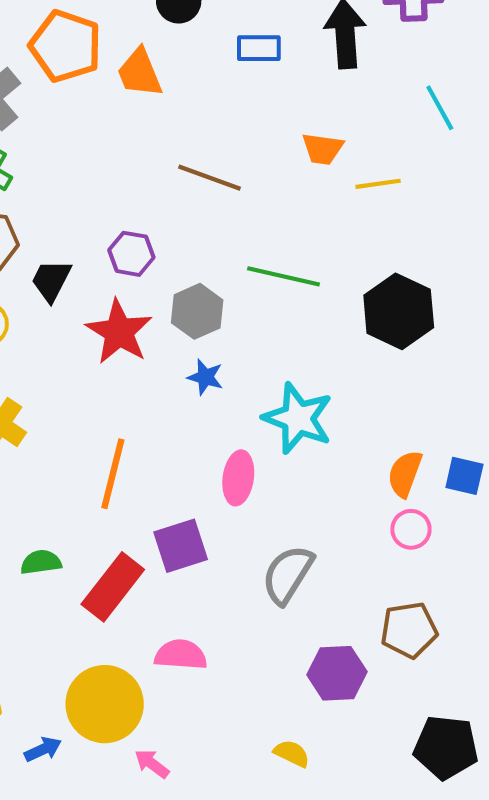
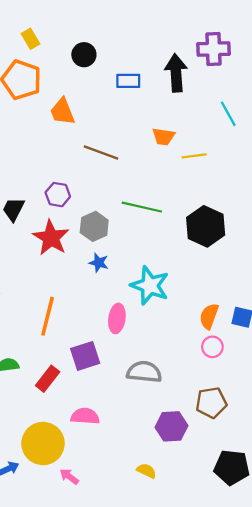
orange trapezoid: (140, 73) -> (62, 112), moved
gray semicircle: (288, 575) -> (144, 372), turned 64
red rectangle: (113, 587) -> (48, 379), size x0.7

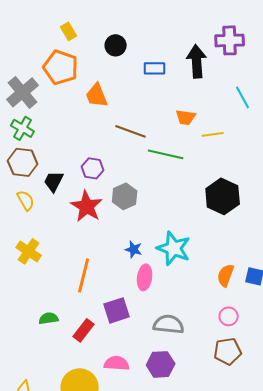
green line: (142, 207) -> (166, 154), moved
blue star: (99, 263) -> (134, 249), moved
pink circle: (212, 347) -> (229, 316), moved
purple hexagon: (171, 426) -> (161, 364), moved

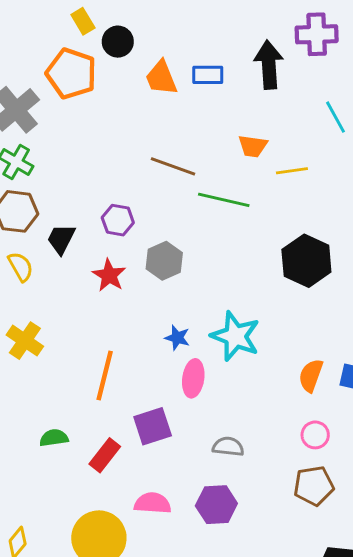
black circle: (116, 45) -> (118, 42), moved
orange trapezoid: (97, 95) -> (161, 78), moved
red star: (87, 206) -> (109, 275), size x0.7
gray semicircle: (169, 324) -> (228, 447), size x0.7

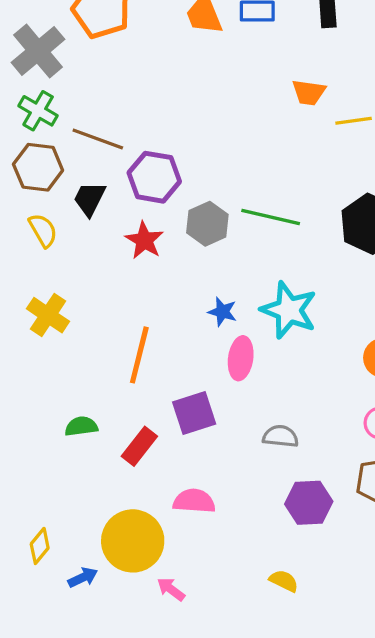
brown line: (173, 166) -> (98, 139), moved
green line: (224, 200) -> (271, 217), moved
purple hexagon: (118, 220) -> (154, 177), size x1.4
purple hexagon: (216, 505) -> (309, 503), moved

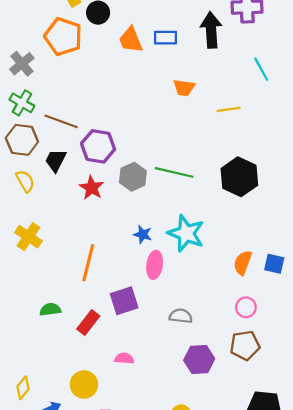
gray cross: (38, 51) -> (22, 64), size x0.7
orange trapezoid: (309, 92) -> (184, 88), moved
pink semicircle: (194, 501) -> (124, 358), size x0.7
yellow circle: (133, 541) -> (84, 384), size x0.7

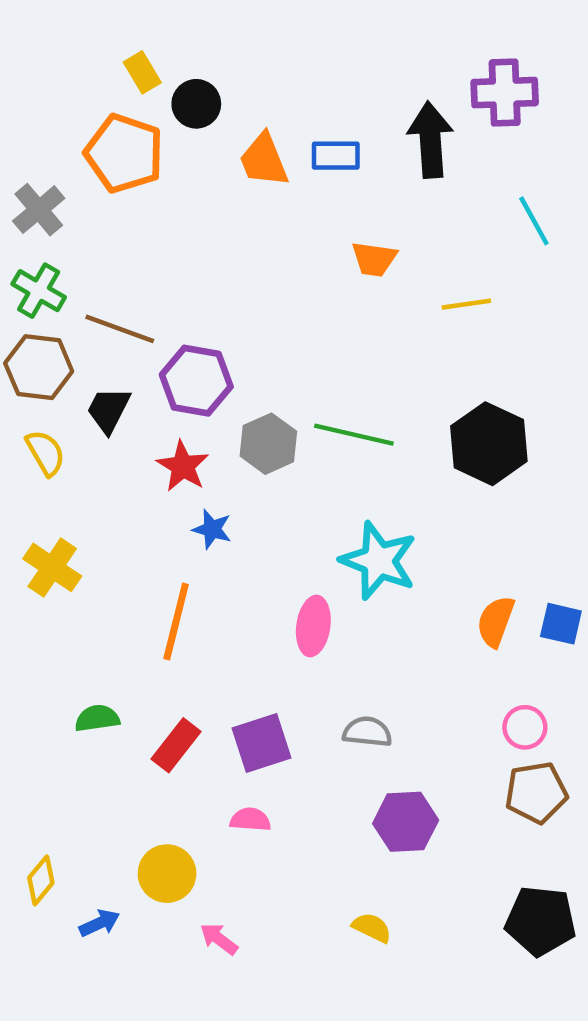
blue star: (143, 234) -> (212, 529), moved
purple square: (124, 301) -> (262, 743), moved
pink circle: (246, 307) -> (525, 727), moved
brown pentagon: (245, 345) -> (536, 793), moved

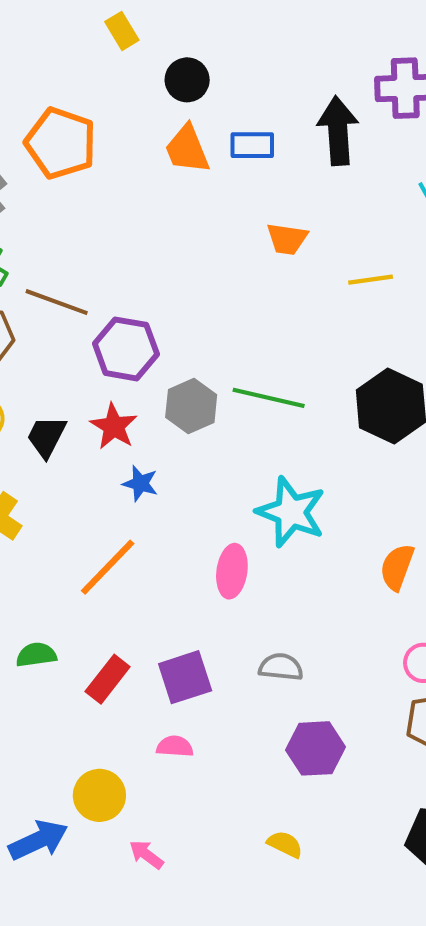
yellow rectangle: (142, 72) -> (122, 31), moved
black circle: (196, 104) -> (187, 80), moved
black trapezoid: (108, 410) -> (46, 437), moved
orange line: (176, 621) -> (108, 567), turned 30
blue arrow: (99, 923) -> (38, 840), size x1.6

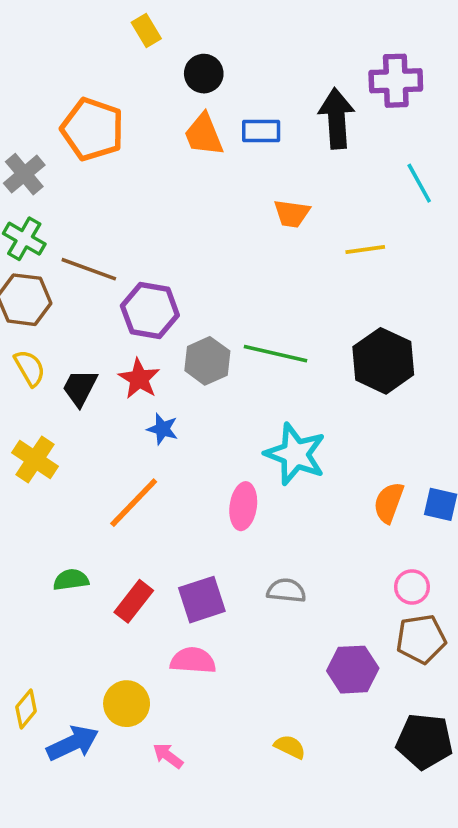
pink semicircle: (175, 746) -> (193, 661), size x1.4
purple hexagon: (316, 748) -> (353, 670), moved

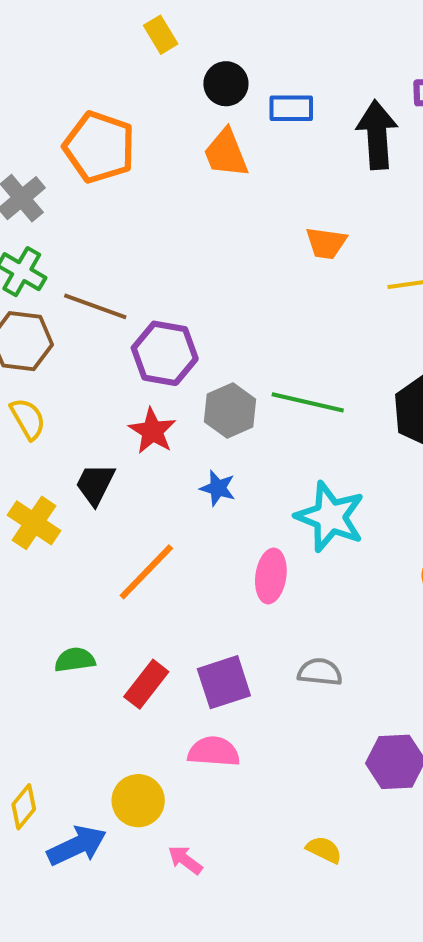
blue rectangle: (261, 131) -> (291, 108), moved
black trapezoid: (80, 388) -> (95, 484), moved
blue star: (162, 429) -> (218, 488), moved

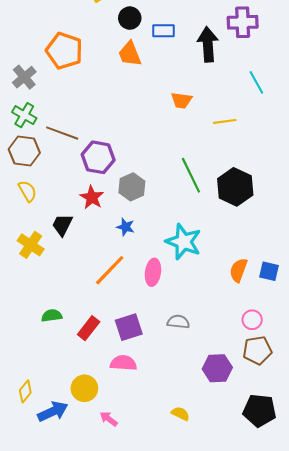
green line: (308, 402) -> (191, 175), moved, turned 51
orange line: (146, 572) -> (110, 270), moved

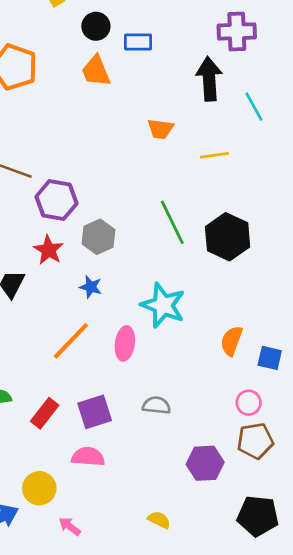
black arrow: (208, 44) -> (209, 79), moved
blue square: (269, 271) -> (270, 358), moved

